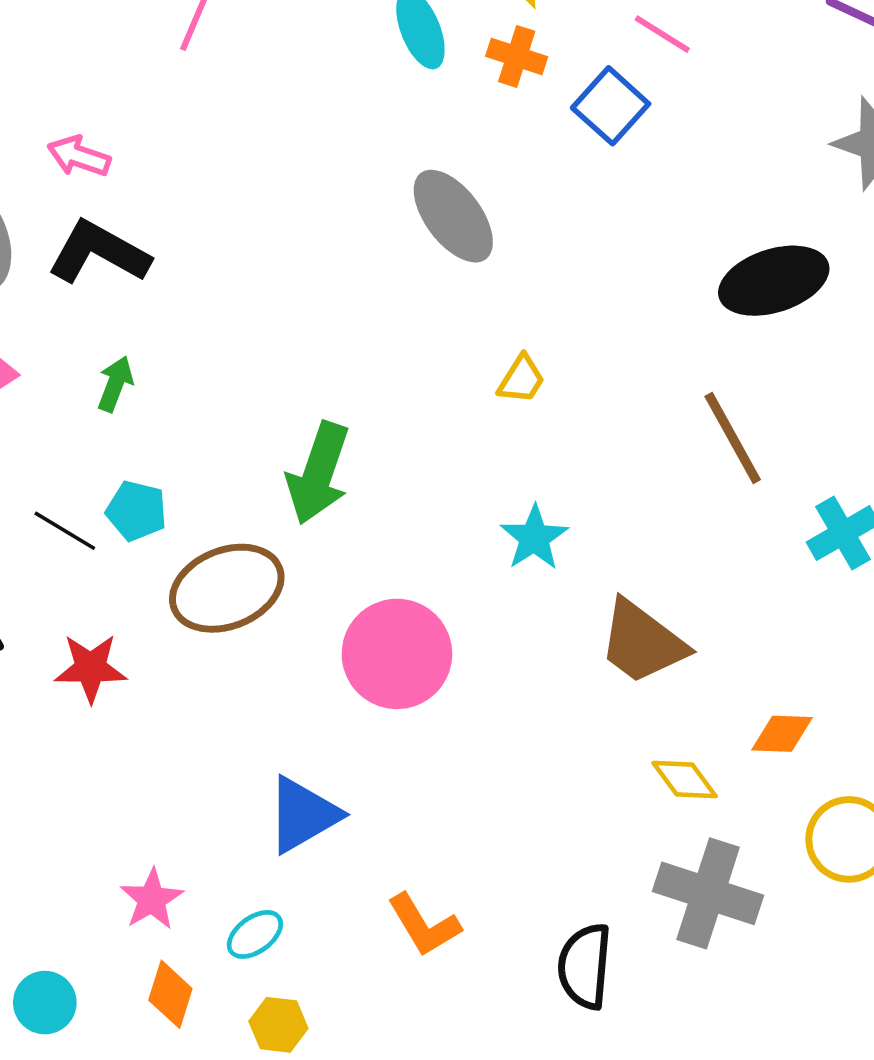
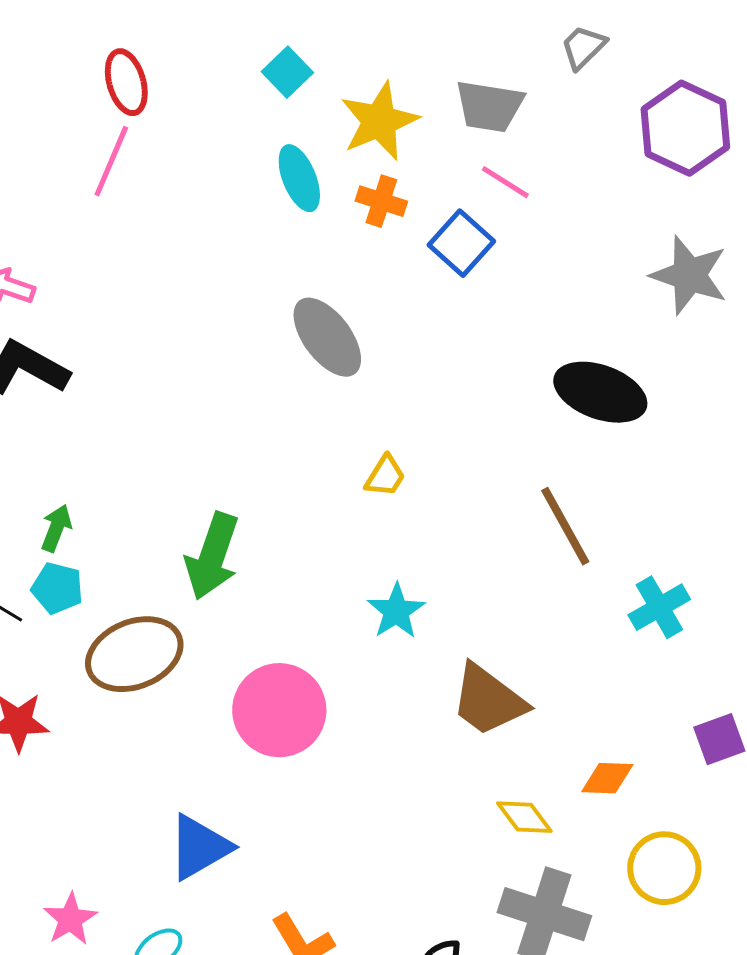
black ellipse: (774, 281) -> (600, 392), turned 38
green arrow: (115, 384) -> (56, 528), moved

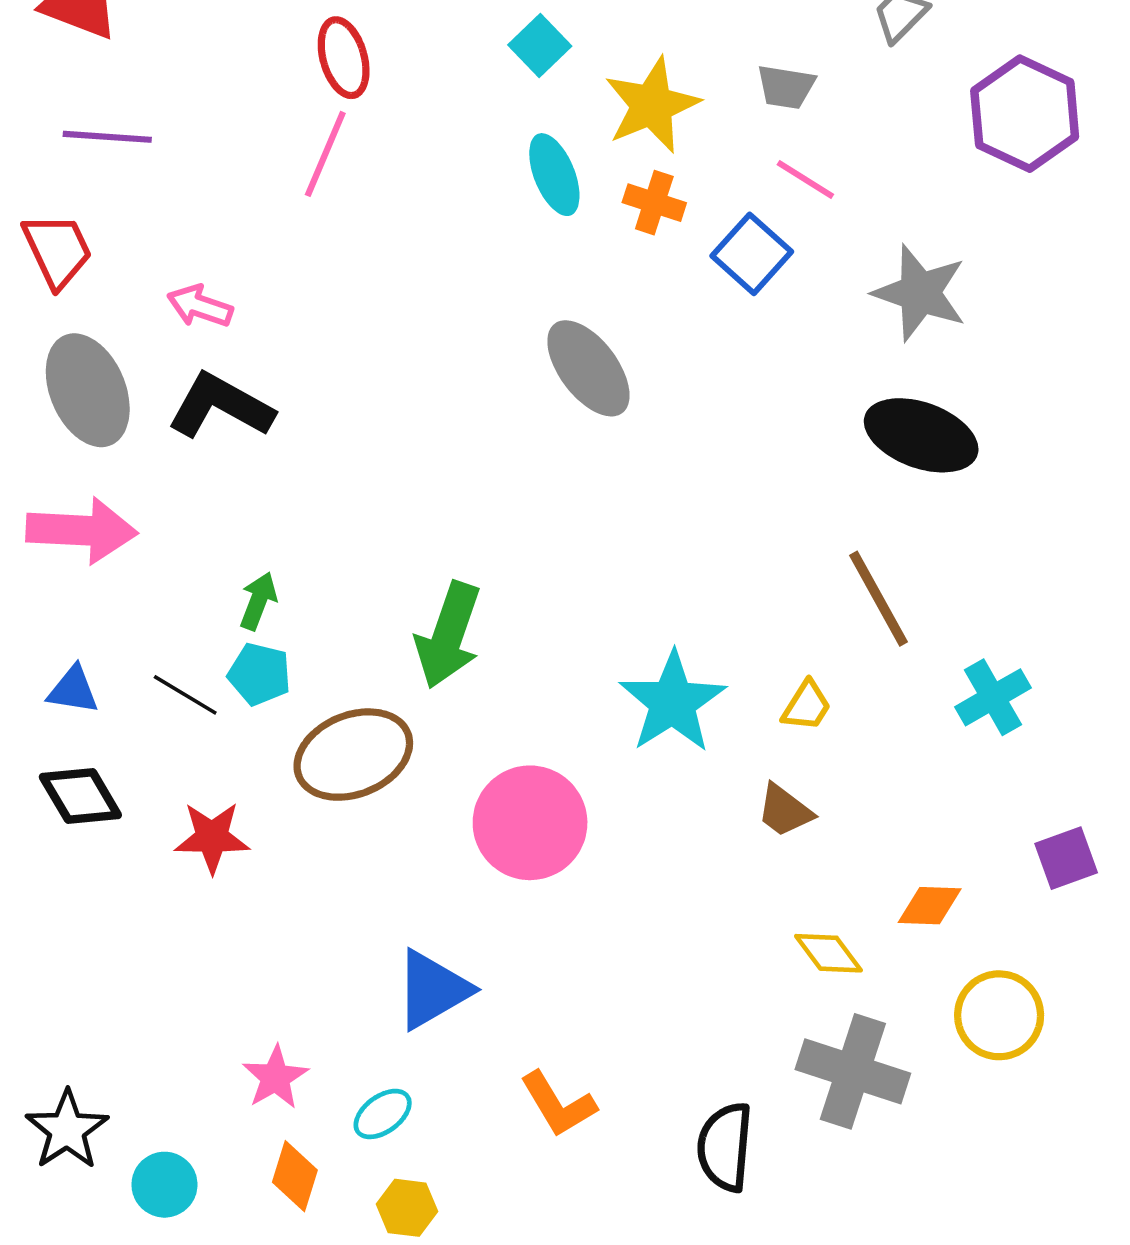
gray trapezoid: (489, 106) -> (786, 87), size x0.7
gray star: (689, 275) -> (920, 293), moved
yellow trapezoid: (385, 476) -> (807, 706), moved
cyan star: (396, 611) -> (673, 702), size x1.5
brown trapezoid: (488, 700) -> (785, 811), size x0.6

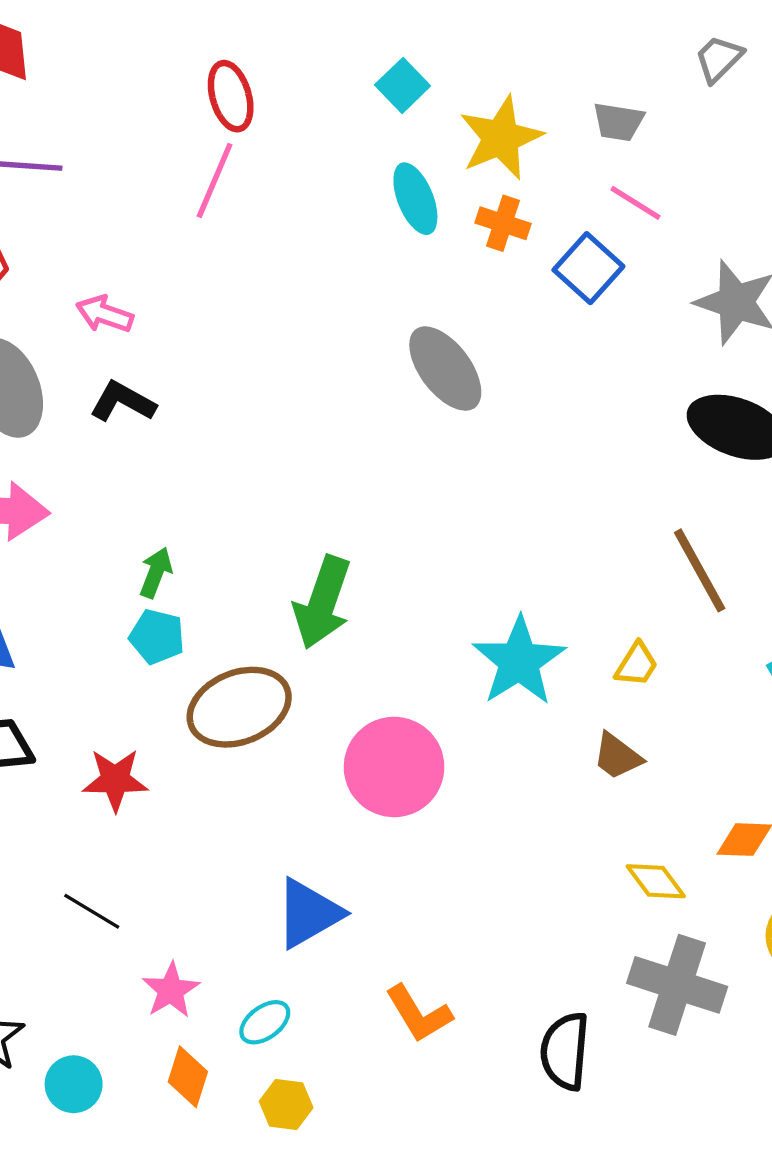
black L-shape: (221, 406) -> (123, 402), size x0.7
black line: (185, 695) -> (92, 911), moved

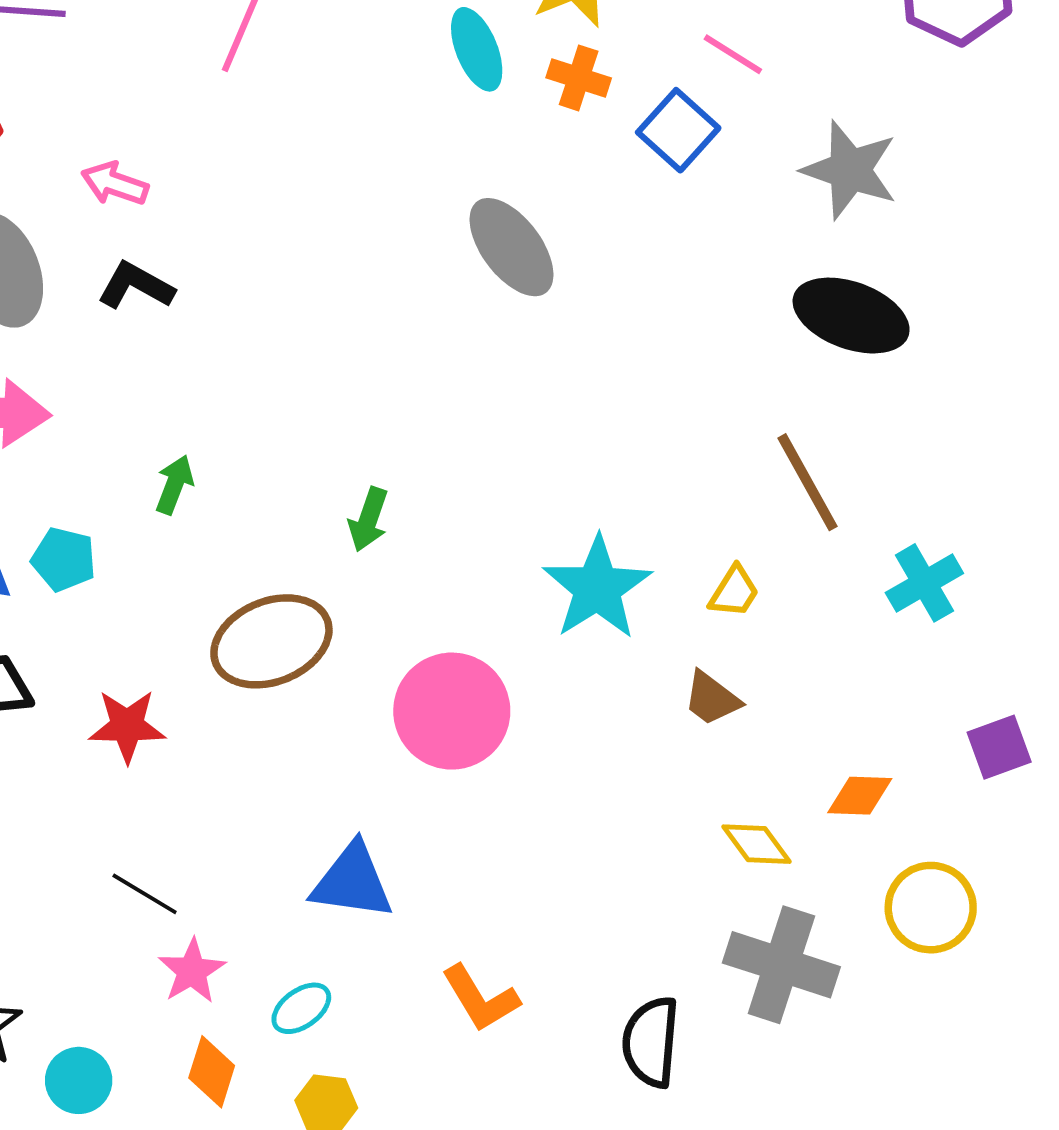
green arrow: (322, 602) -> (368, 520), size x0.6
cyan pentagon: (157, 637) -> (64, 559), moved
black line: (92, 911) -> (145, 894), moved
blue triangle: (309, 913) -> (352, 881), turned 38

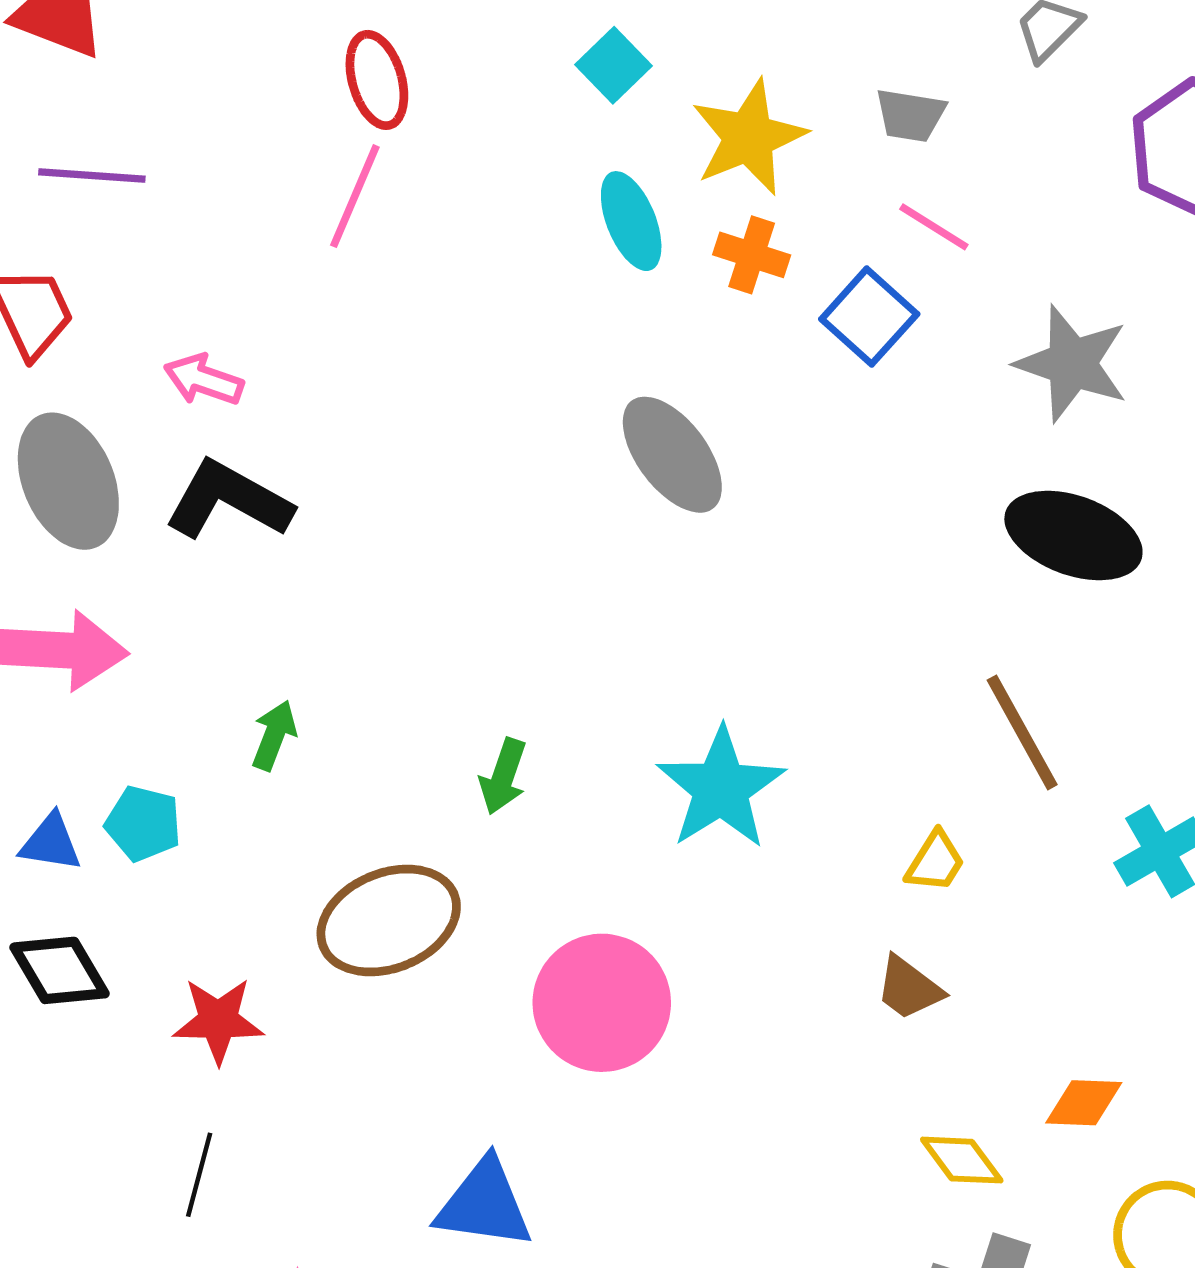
black L-shape: (136, 286) -> (229, 500), size x1.4
cyan star: (597, 588) -> (721, 788), moved
black line: (145, 894) -> (199, 1175), moved, turned 74

